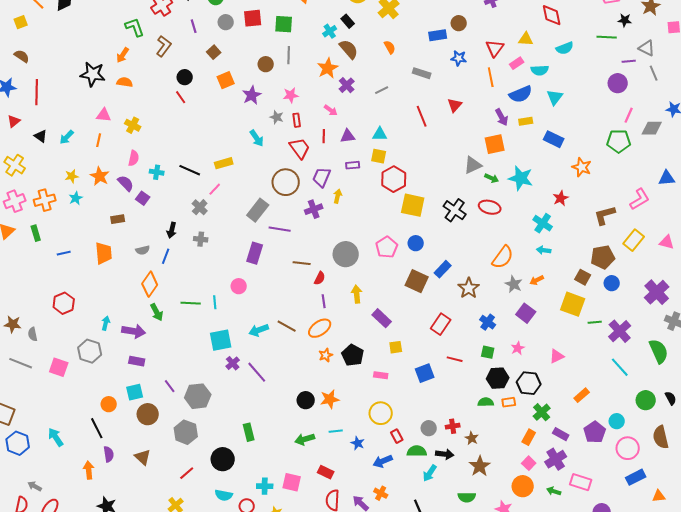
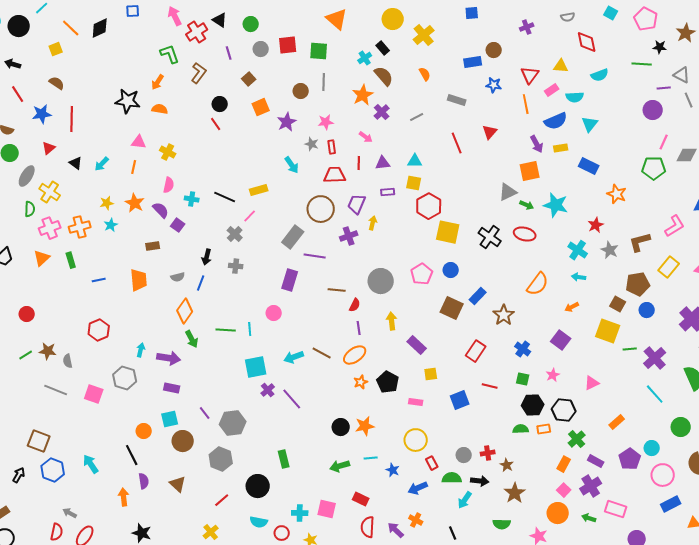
red trapezoid: (300, 148) -> (335, 175), turned -55
gray star: (514, 284) -> (610, 250), moved

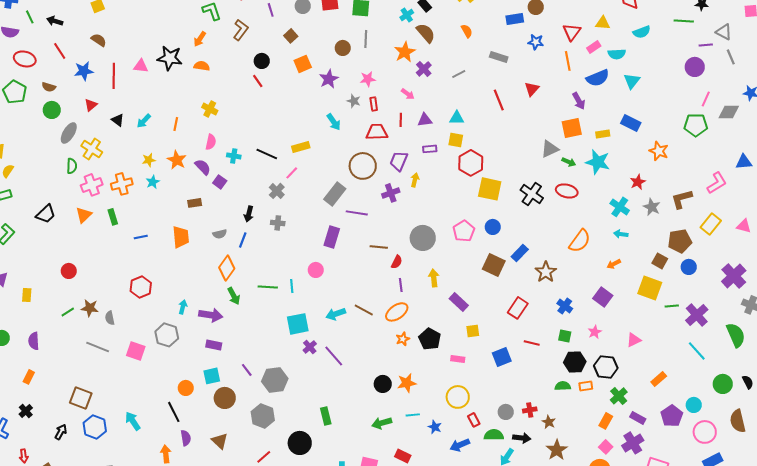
pink triangle: (139, 142) -> (141, 66), moved
yellow rectangle: (561, 148) -> (603, 134), moved

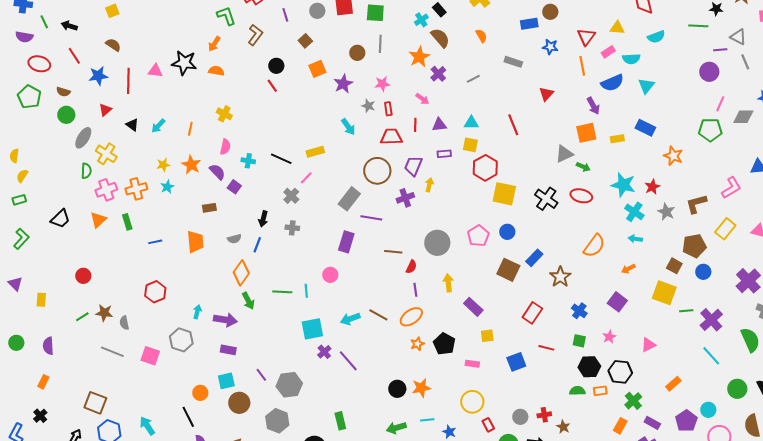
red line: (499, 100) -> (513, 125), moved
cyan star: (598, 162) -> (623, 185), moved

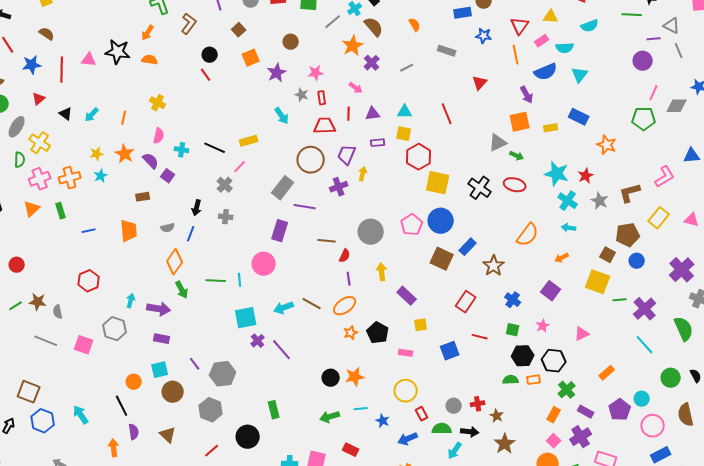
gray line: (380, 44) -> (333, 22), moved, turned 48
blue circle: (507, 232) -> (441, 221), size x1.6
pink circle: (330, 275) -> (264, 264), size x1.5

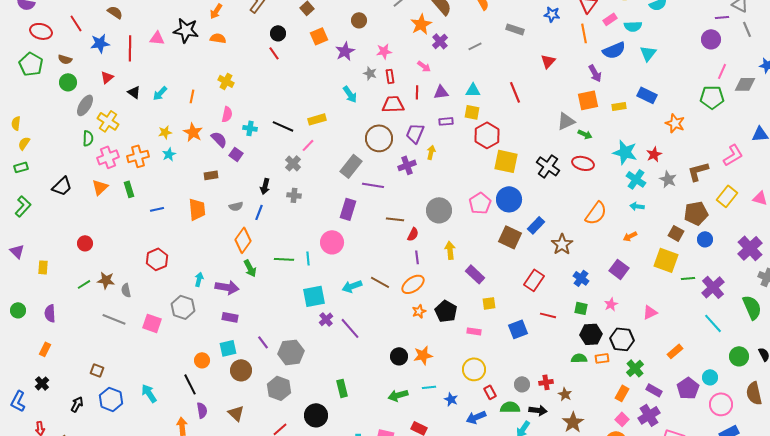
brown square: (29, 392) -> (97, 370), size x0.6

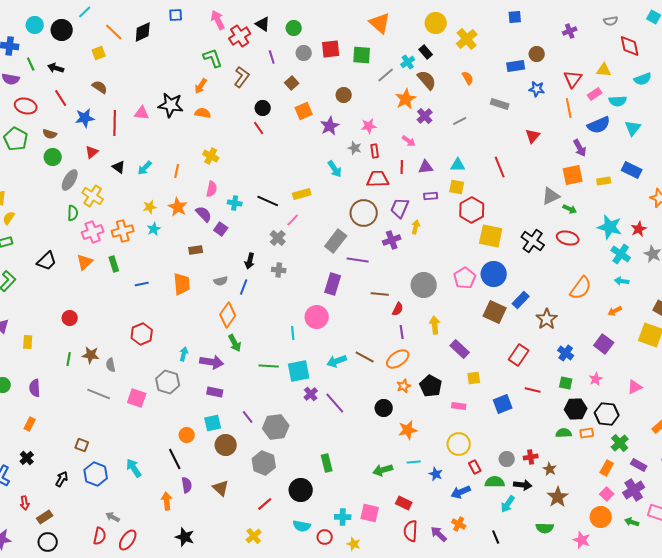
green line: (284, 259) -> (269, 366), moved
green line: (84, 284) -> (69, 359), turned -48
black circle: (399, 356) -> (384, 408), moved

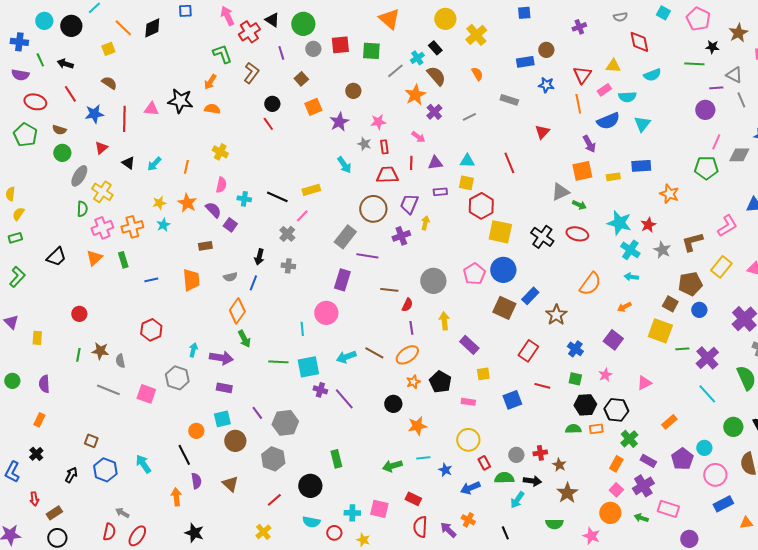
green circle: (294, 28) -> (303, 24), size x1.5
blue rectangle: (632, 170) -> (641, 166), turned -30
purple cross: (311, 394) -> (320, 390), turned -32

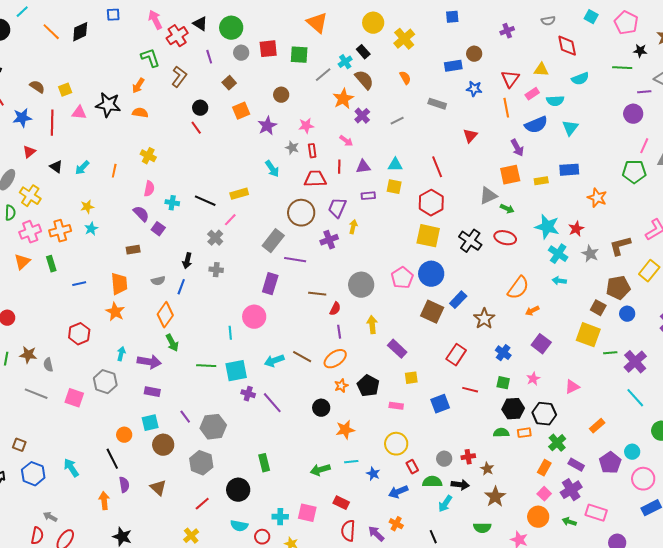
yellow square: (108, 49) -> (65, 90), moved
orange star: (187, 203) -> (115, 312), moved
red hexagon: (481, 206) -> (431, 203), moved
orange arrow: (624, 307) -> (532, 311), moved

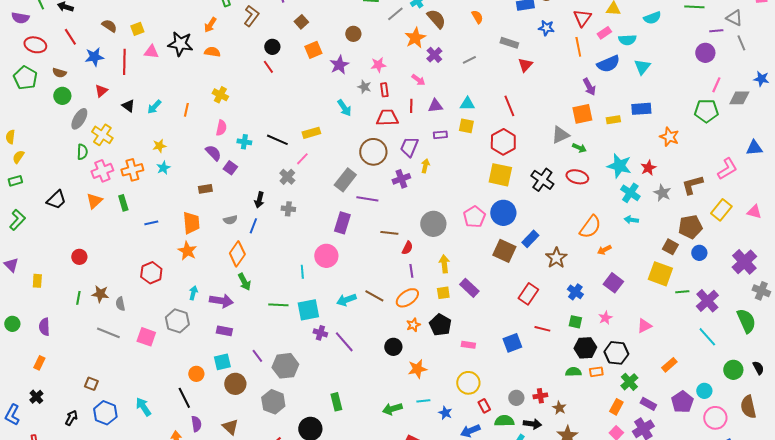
red triangle: (470, 136) -> (525, 65), moved
yellow square: (411, 378) -> (443, 293), moved

